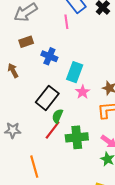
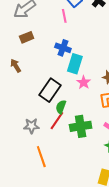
blue cross: (49, 56) -> (63, 48), moved
gray star: (13, 130) -> (31, 126), moved

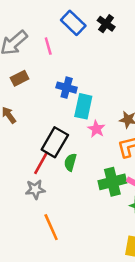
pink line: (64, 16) -> (48, 46), moved
red line: (57, 121) -> (41, 163), moved
green cross: (81, 126) -> (112, 182), moved

